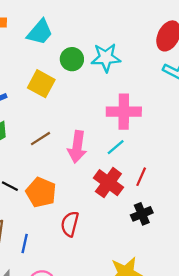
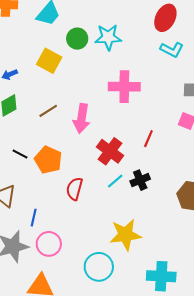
cyan line: (116, 147) -> (115, 181), moved
red line: (141, 177) -> (148, 139), moved
blue line: (25, 244) -> (34, 218), moved

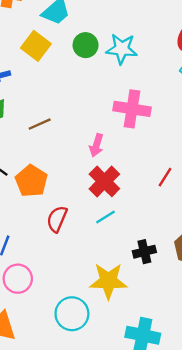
yellow square: (49, 61) -> (36, 46), moved
pink arrow: (82, 118) -> (96, 145), moved, size x0.7
red line: (148, 139) -> (165, 177), moved
black cross: (140, 180) -> (144, 252), moved

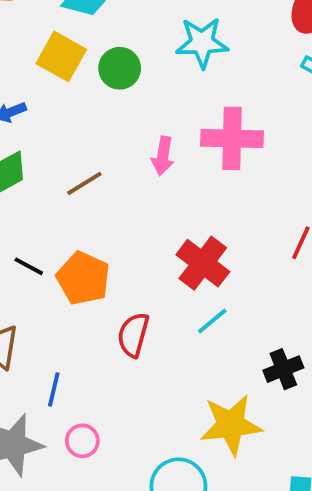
green circle: (86, 45) -> (120, 68), moved
pink arrow: (96, 145) -> (163, 156), moved
pink circle: (18, 279) -> (82, 441), size x0.7

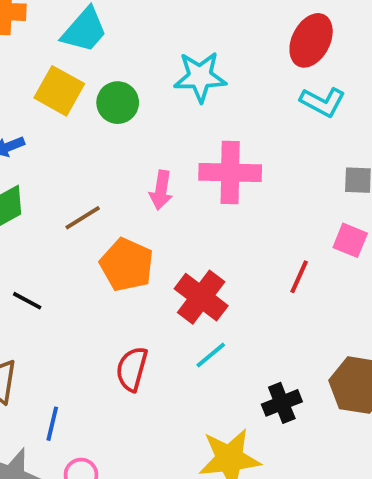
orange pentagon: (83, 278) -> (127, 265), moved

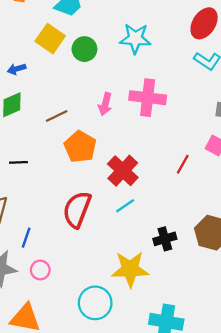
black line: (27, 301) -> (18, 162), turned -36
red semicircle: (132, 369) -> (77, 210), size x1.4

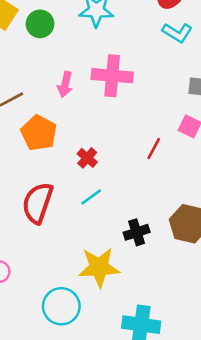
red cross: (123, 171) -> (87, 158), size x0.6

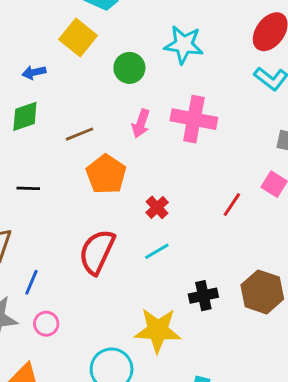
green circle: (40, 24) -> (129, 68), moved

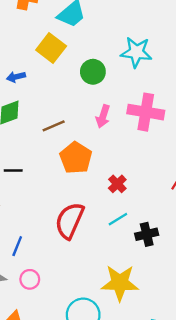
black cross: (203, 296) -> (147, 234), moved

